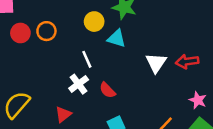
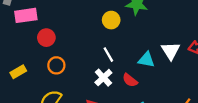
orange circle: (46, 31) -> (56, 65), moved
cyan triangle: (116, 38) -> (146, 60), moved

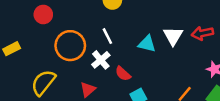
orange circle: (56, 65) -> (70, 46), moved, size x1.6
red semicircle: (130, 80) -> (123, 74), moved

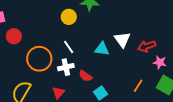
red arrow: (202, 33) -> (147, 46), moved
white cross: (101, 60) -> (66, 67), turned 35

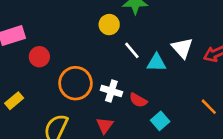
white line: (69, 47) -> (132, 50), moved
white cross: (66, 67) -> (111, 91), turned 35
orange line: (138, 86) -> (209, 107), turned -72

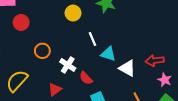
yellow circle: (109, 25) -> (73, 13), moved
white triangle: (182, 48) -> (127, 68), moved, turned -36
orange circle: (75, 83) -> (42, 51), size x0.6

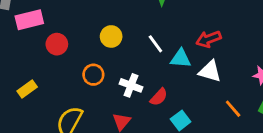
yellow circle: (73, 13) -> (111, 36), moved
red arrow: (155, 60) -> (209, 39), moved
red semicircle: (86, 78) -> (159, 97), turned -80

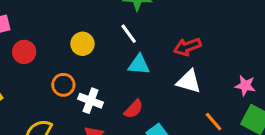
white line: (155, 44) -> (129, 34), moved
cyan triangle: (181, 58) -> (139, 65), moved
white cross: (131, 85) -> (91, 101), moved

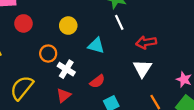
white line: (129, 34) -> (119, 22), moved
cyan triangle: (139, 65) -> (96, 46), moved
white triangle: (189, 81) -> (142, 69), turned 36

